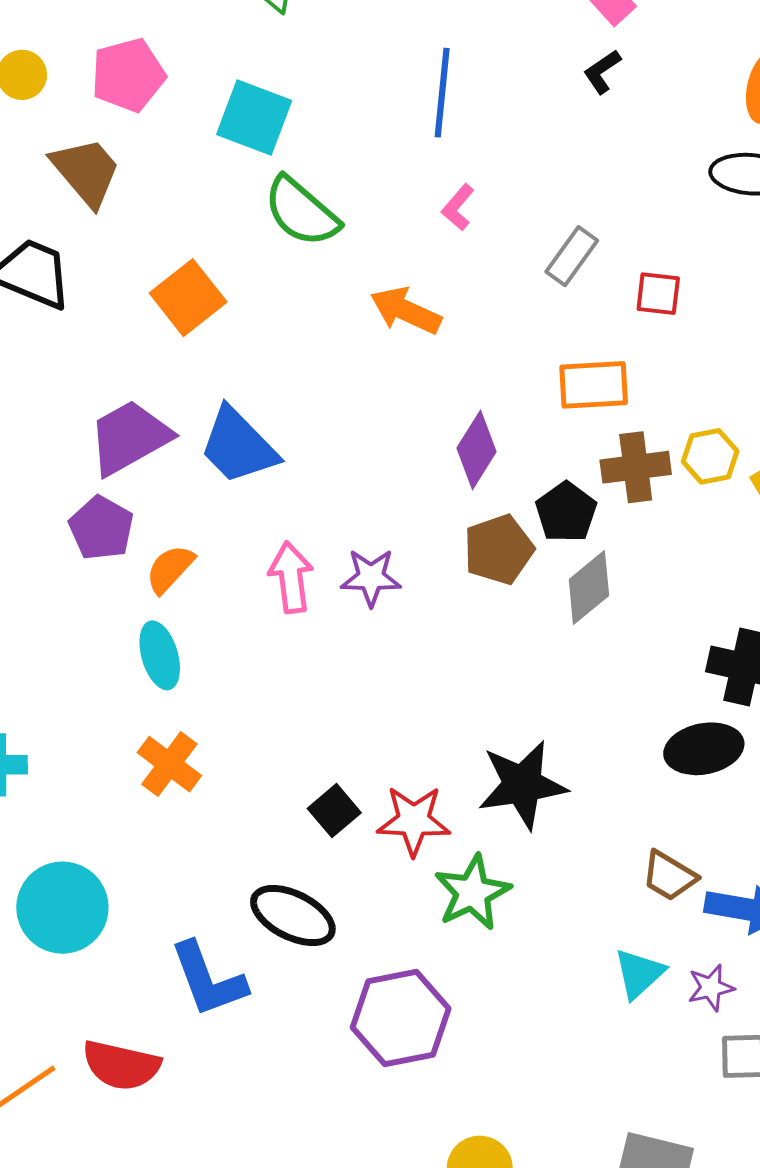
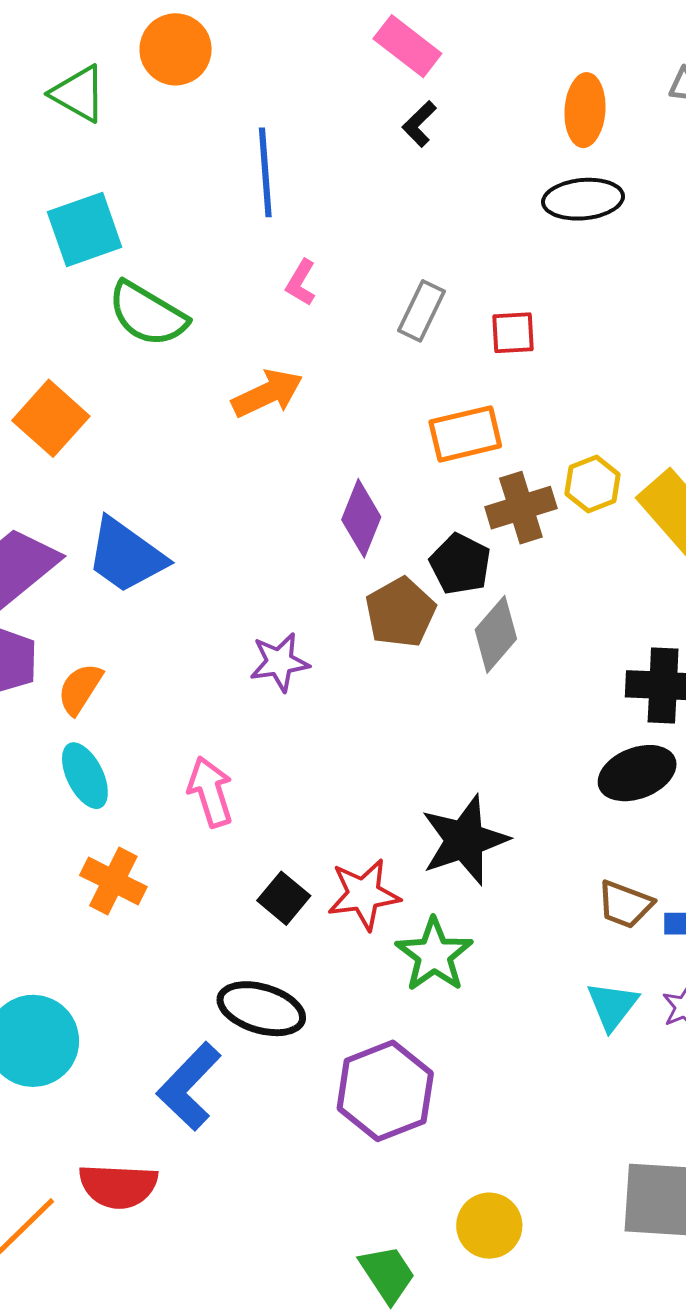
cyan square: (254, 117) -> (85, 229), turned -30
orange arrow: (406, 311) -> (267, 393), turned 140
pink arrow: (291, 577) -> (210, 792), moved
blue L-shape: (208, 979) -> (189, 1086), turned 74

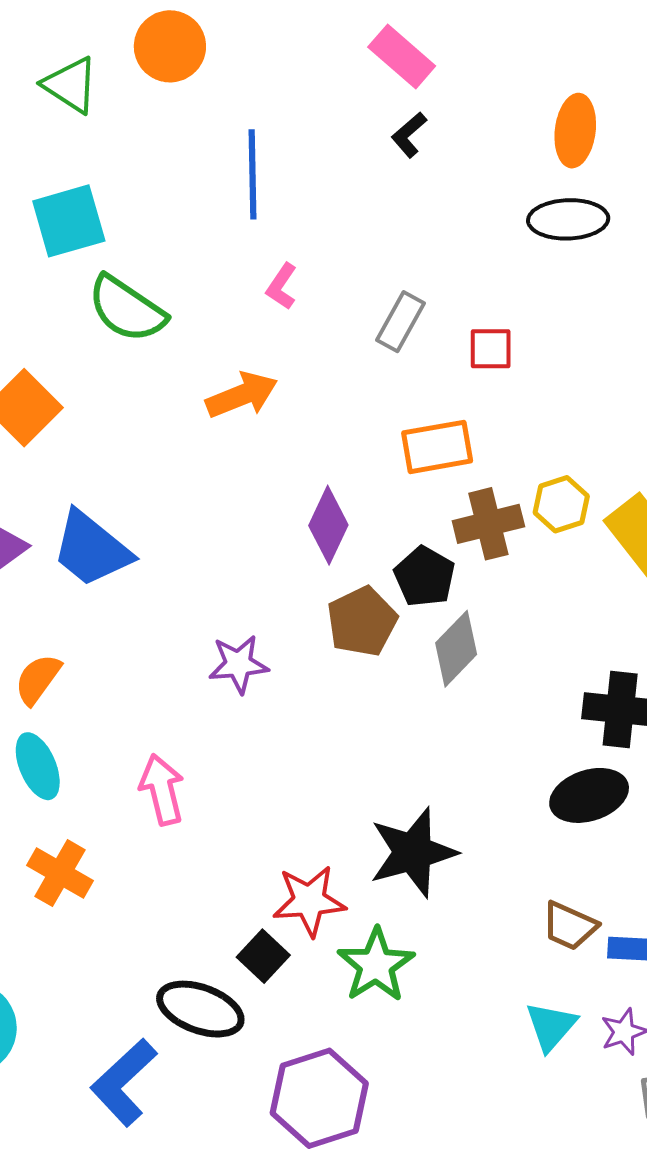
black square: (284, 898) -> (263, 956), moved

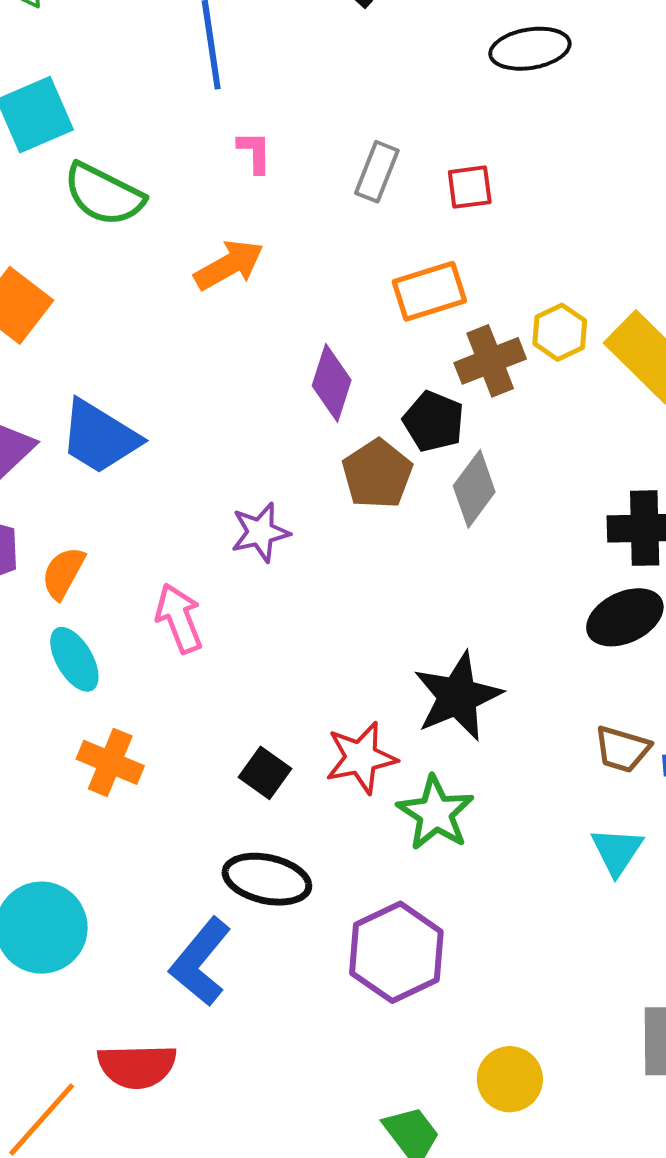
pink L-shape: (282, 286) -> (254, 152), turned 153
pink arrow: (162, 790) -> (179, 618), moved
black square: (263, 956) -> (265, 773), moved

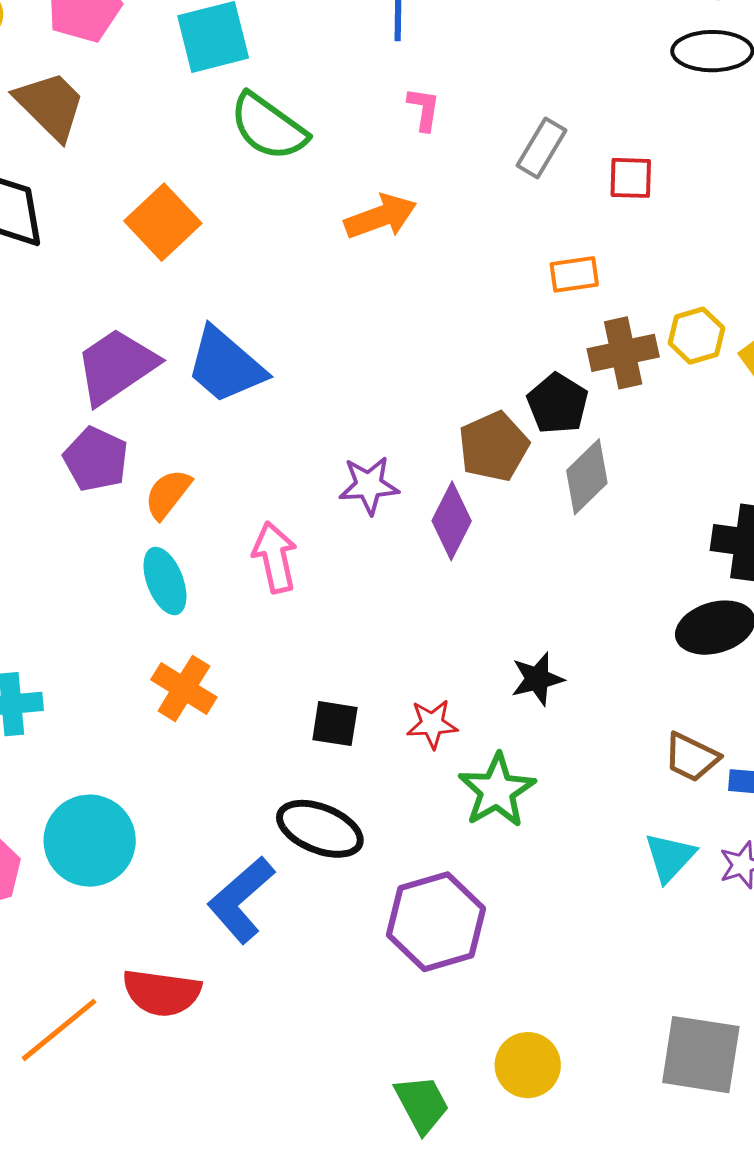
orange rectangle: (429, 291) -> (574, 274), size x0.7
purple diamond: (332, 383) -> (452, 521), moved
black star: (458, 696) -> (537, 679), size x0.6
red star: (361, 758) -> (432, 724), size x0.7
black square: (265, 773) -> (335, 724), turned -36

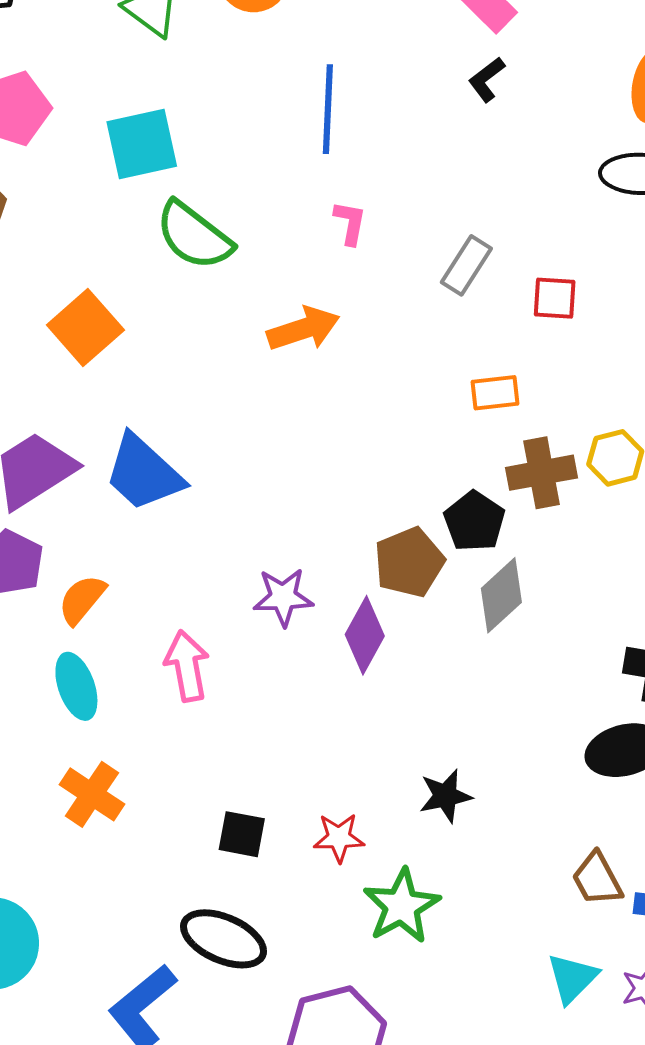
brown trapezoid: (691, 757) -> (597, 879), turned 34

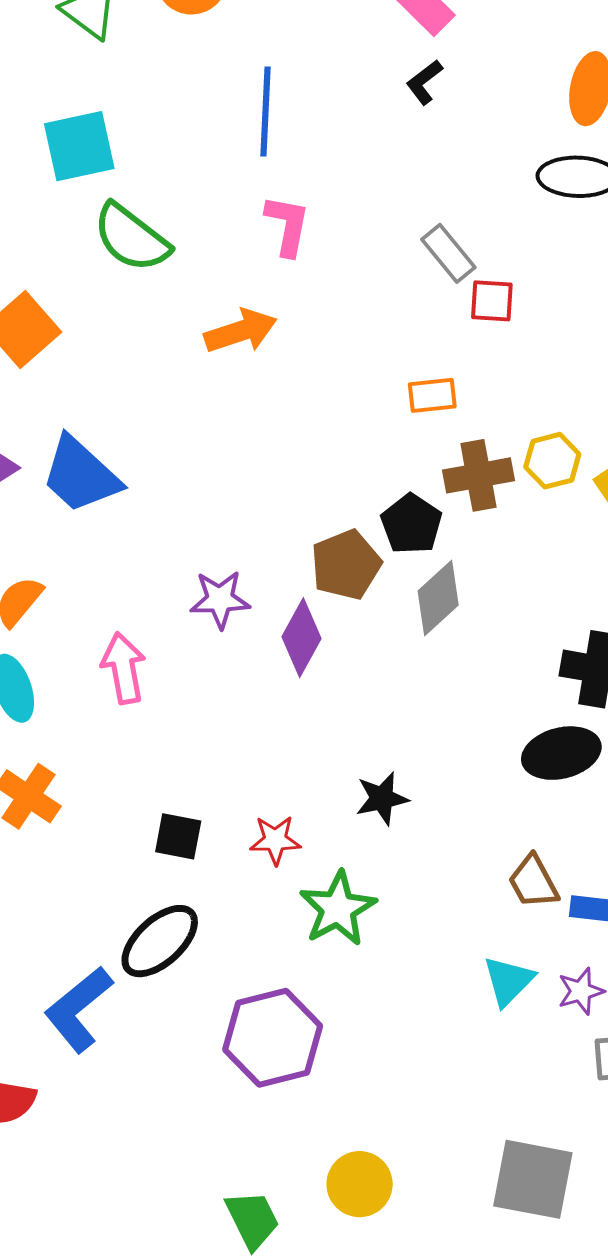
pink L-shape: (350, 223) -> (287, 225), size x1.4
gray rectangle: (466, 265) -> (448, 253), moved, turned -72
black ellipse: (223, 939) -> (160, 941), turned -66

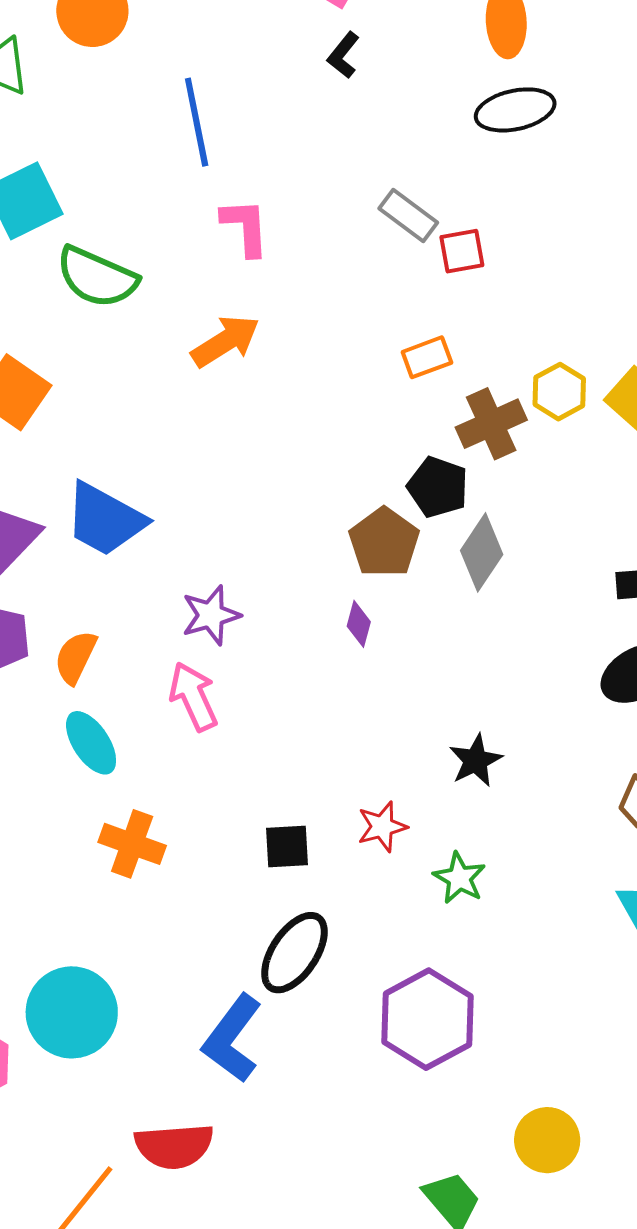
purple star: (220, 599) -> (211, 615), moved
purple diamond: (302, 638) -> (359, 624), size x0.6
green star: (338, 909) -> (459, 878), size x0.7

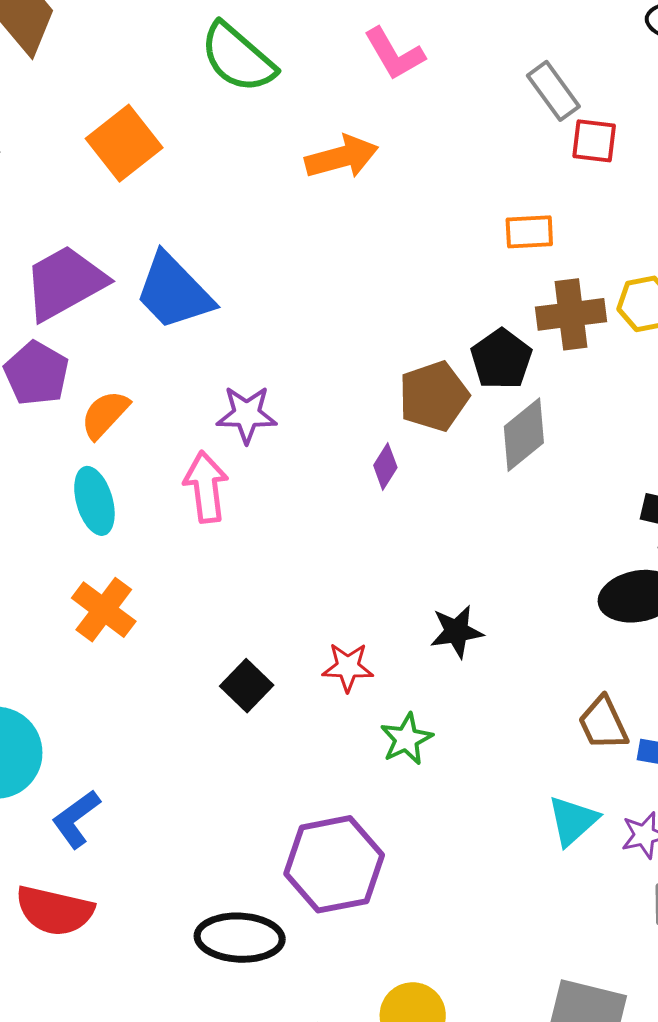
pink L-shape: (245, 227) -> (394, 54), turned 136
black square: (287, 847) -> (247, 686), moved, turned 30
black ellipse: (294, 953) -> (240, 938), moved, turned 42
blue L-shape: (232, 1039) -> (76, 819), moved, size x0.7

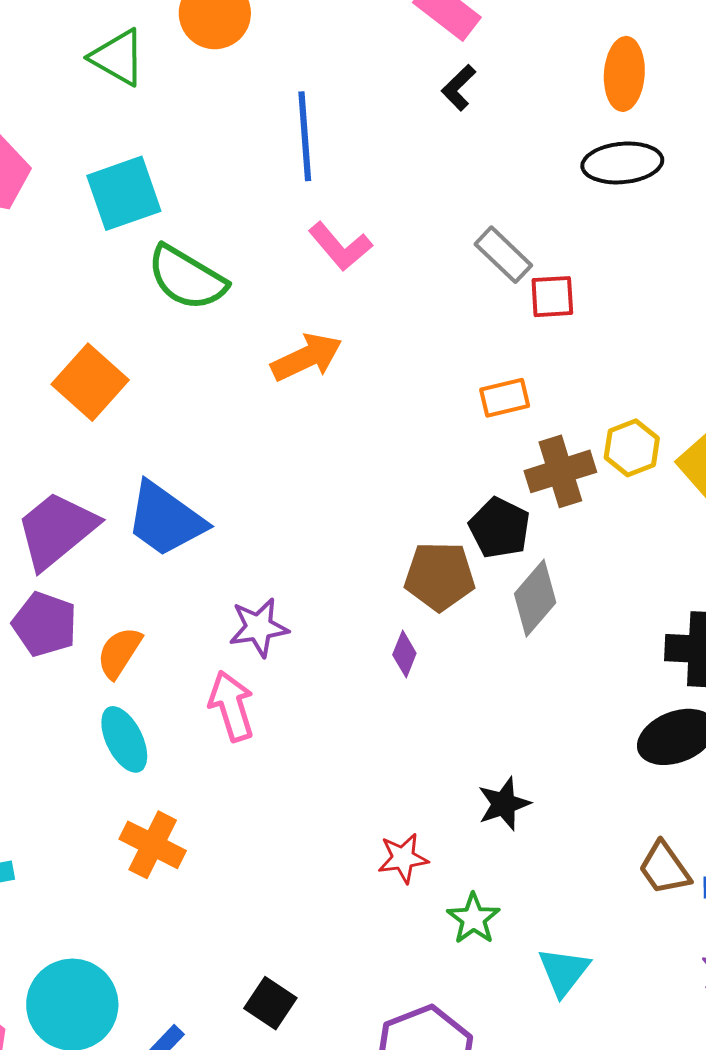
brown pentagon: (434, 396) -> (440, 576), turned 30
black square: (247, 686) -> (270, 1003), moved
cyan triangle: (573, 821) -> (564, 972), moved

